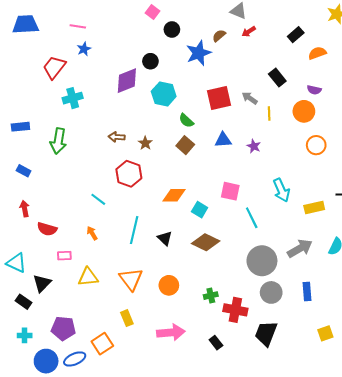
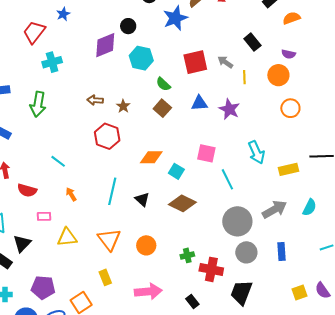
purple star: (254, 146) -> (229, 109), size x1.5
cyan line: (98, 199) -> (58, 161), moved

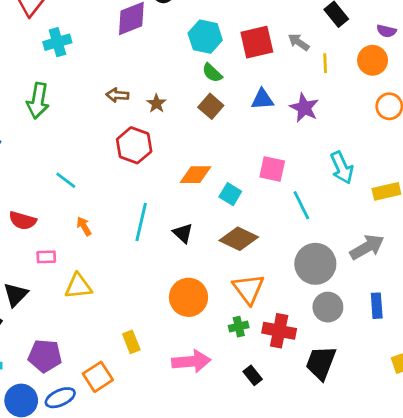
cyan hexagon: (141, 58) -> (205, 37), moved
orange triangle: (109, 239) -> (248, 289), moved
orange circle: (146, 245) -> (188, 297), size x1.4
green cross: (187, 255) -> (239, 327), moved

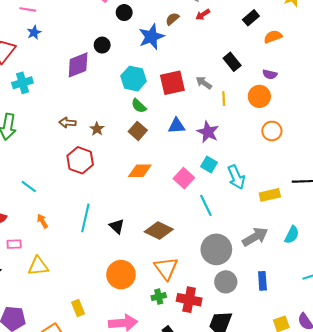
pink square: (272, 169) -> (184, 178), turned 30
orange diamond: (195, 175) -> (140, 171), moved
cyan square: (230, 194) -> (209, 165), moved

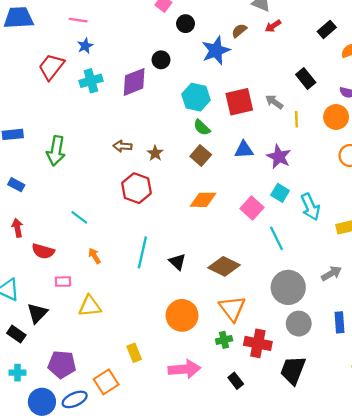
cyan cross: (22, 83) -> (91, 81), moved
gray arrow: (255, 237) -> (331, 273), size x0.7

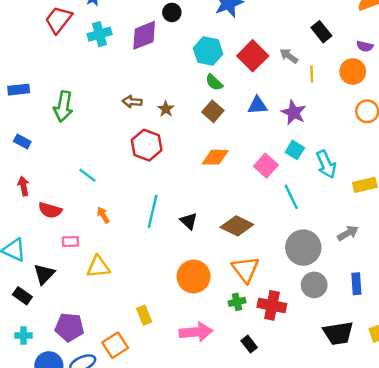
red square: (239, 102) -> (253, 56), turned -32
black trapezoid: (293, 370) -> (338, 333), moved, turned -120

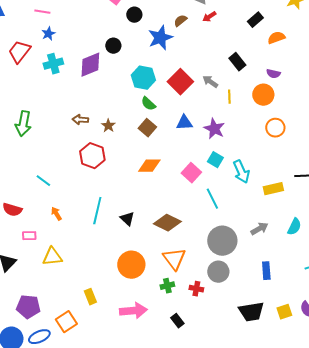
gray circle: (314, 285) -> (218, 272), moved
red cross: (272, 305) -> (196, 289), size x0.6

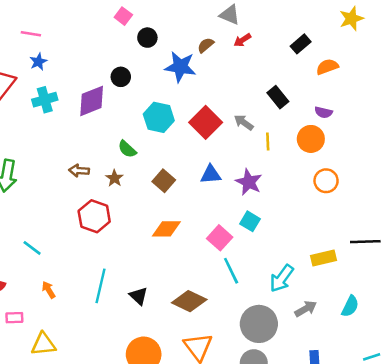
blue star: (160, 38) -> (180, 67), turned 30
green semicircle: (148, 104) -> (127, 149), moved
cyan arrow: (241, 172) -> (282, 278), moved, turned 60
cyan line: (212, 199) -> (231, 271), moved

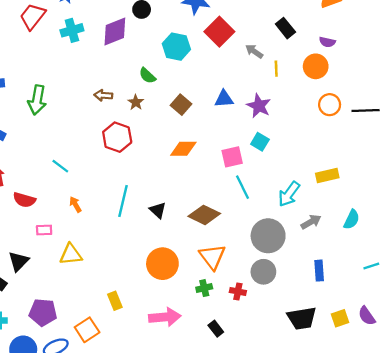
red square: (206, 122) -> (219, 32), moved
pink square: (220, 238) -> (232, 157), turned 35
black line: (365, 242) -> (366, 110), moved

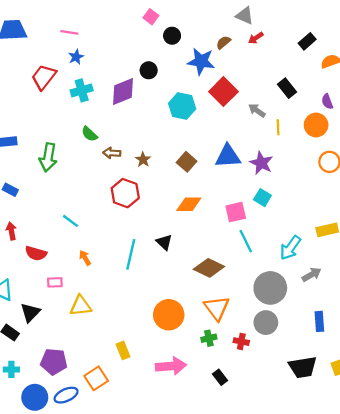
purple semicircle: (327, 42) -> (327, 102), turned 56
green semicircle: (147, 76) -> (89, 134), moved
blue triangle: (224, 99) -> (228, 156), size x1.4
black triangle: (158, 210) -> (164, 242), moved

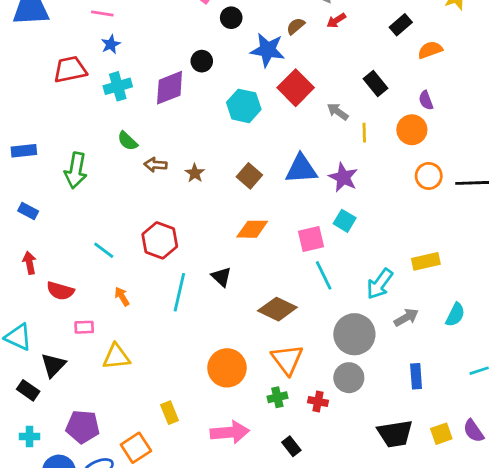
red trapezoid: (44, 77) -> (70, 70), turned 40
red hexagon: (125, 193) -> (160, 240), moved

